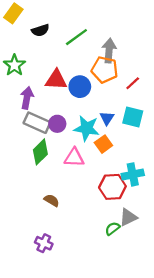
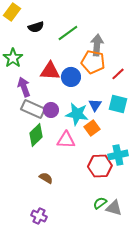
purple arrow: (27, 98) -> (24, 87), turned -30
gray triangle: (128, 217) -> (114, 208), moved, turned 42

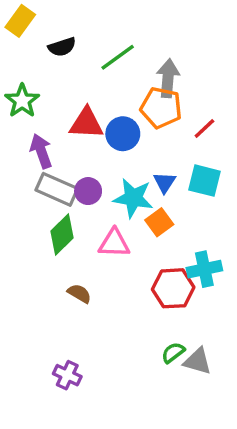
brown semicircle: (46, 178) -> (79, 294), moved

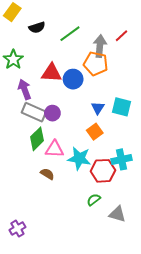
red line: (204, 129) -> (122, 36), moved
cyan star: (133, 198) -> (79, 158), moved
pink triangle: (114, 243) -> (55, 149), moved
green semicircle: (173, 353) -> (94, 200), moved
purple cross: (67, 375) -> (17, 229), moved, turned 35

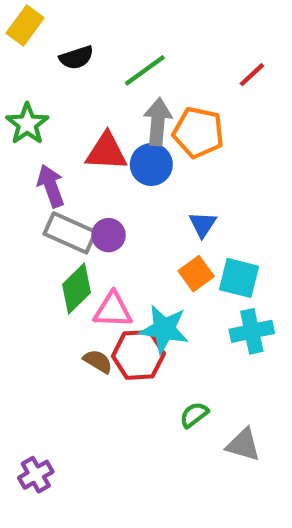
gray arrow: (100, 46) -> (158, 122), moved
cyan square: (122, 107) -> (239, 278), moved
red hexagon: (103, 171) -> (138, 355), moved

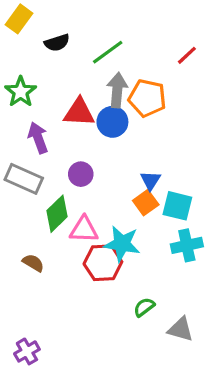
blue triangle: (203, 224) -> (150, 180), moved
gray rectangle: (70, 233) -> (24, 179), moved
brown semicircle: (98, 361) -> (33, 263), moved

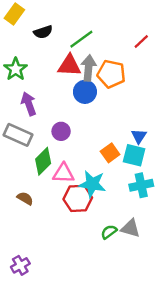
red triangle: (79, 112) -> (69, 66), moved
blue triangle: (150, 180) -> (139, 136), moved
gray triangle: (181, 329) -> (130, 228), moved

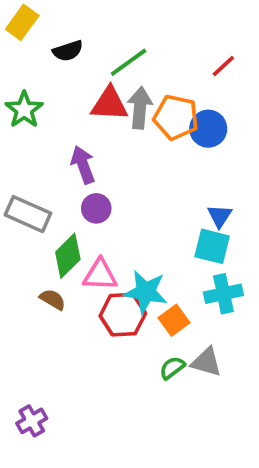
blue circle: (85, 92) -> (208, 129), moved
purple arrow: (29, 104) -> (83, 165), moved
orange square: (110, 153) -> (174, 320), moved
brown semicircle: (25, 198) -> (53, 299), moved

